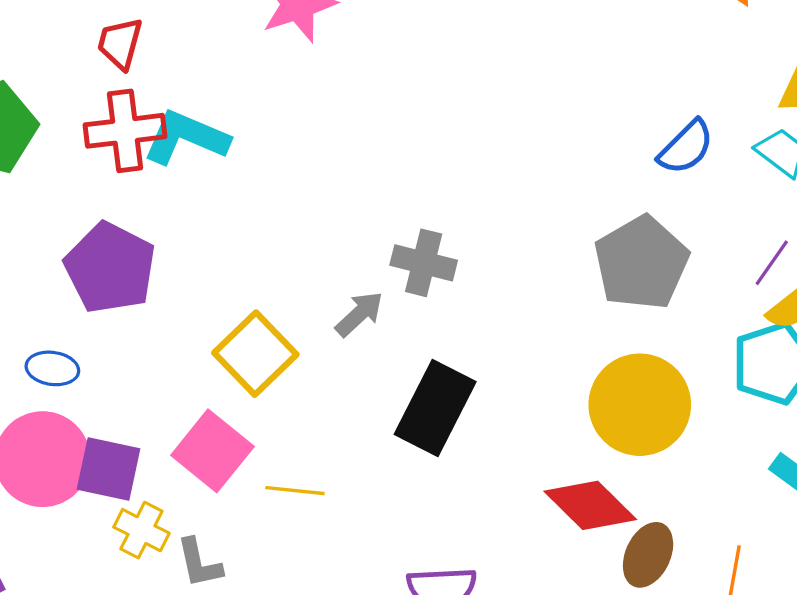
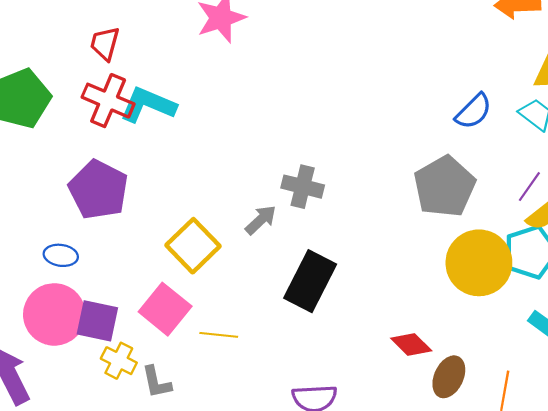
red cross: (125, 131) -> (108, 101), turned 30
yellow circle: (640, 405) -> (479, 263), moved
red diamond: (590, 505) -> (411, 345), size x0.7

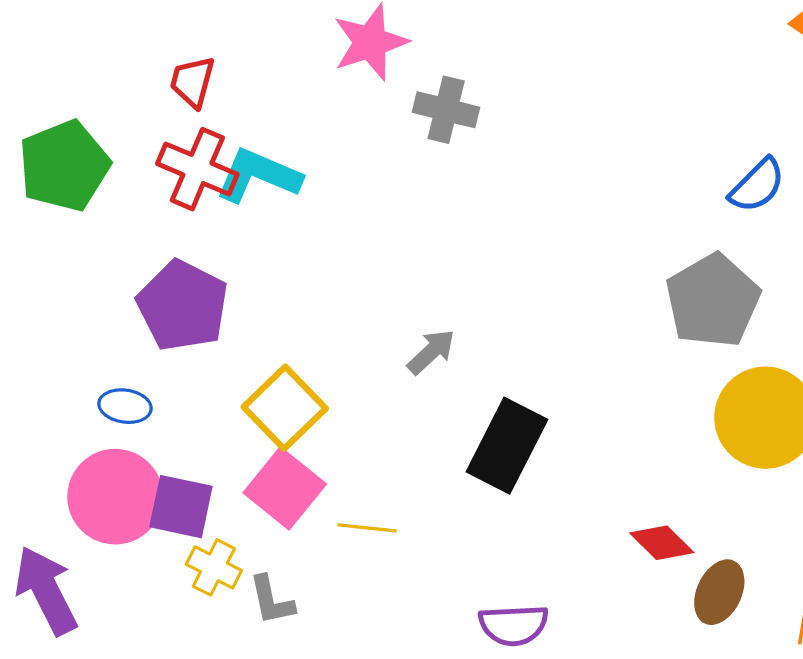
gray cross: (303, 187) -> (446, 110), moved
yellow square: (193, 246) -> (285, 408), moved

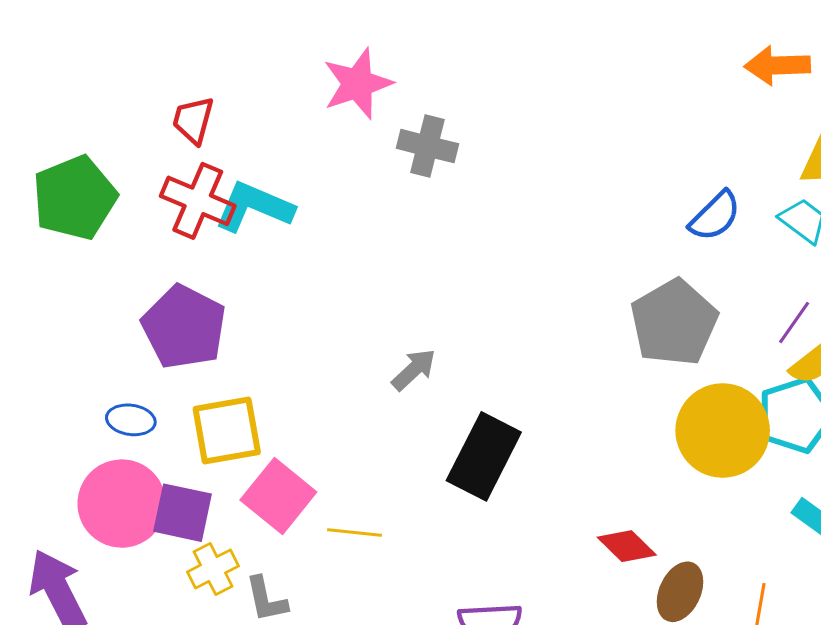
yellow square: (285, 408) -> (227, 431), moved, turned 34
yellow cross: (214, 567) -> (213, 569), turned 36

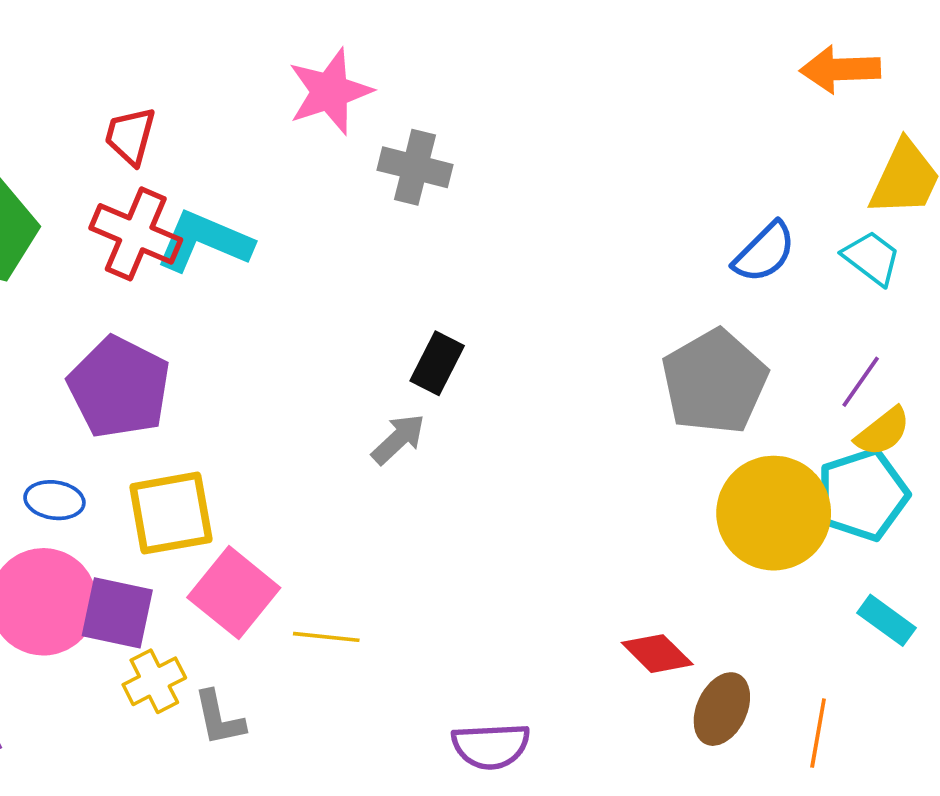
black rectangle: (484, 456) -> (437, 363), moved, size x0.6

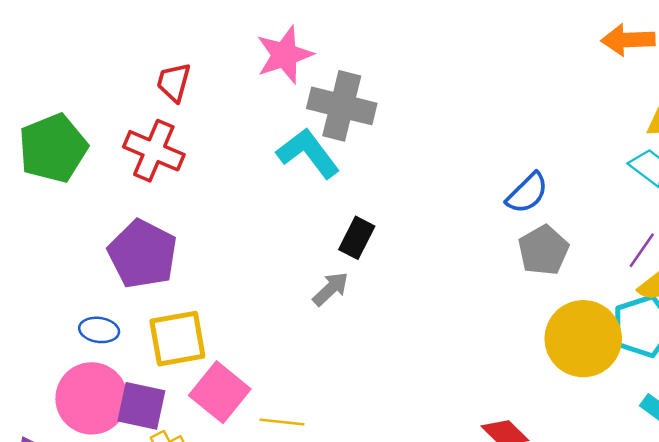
red trapezoid: (130, 136) -> (174, 82), moved
gray cross: (415, 167) -> (342, 106), size x1.4
cyan L-shape: (204, 241) -> (308, 153), moved, turned 30
blue semicircle: (764, 252) -> (527, 193), moved
gray pentagon: (714, 382) -> (543, 250), size x0.7

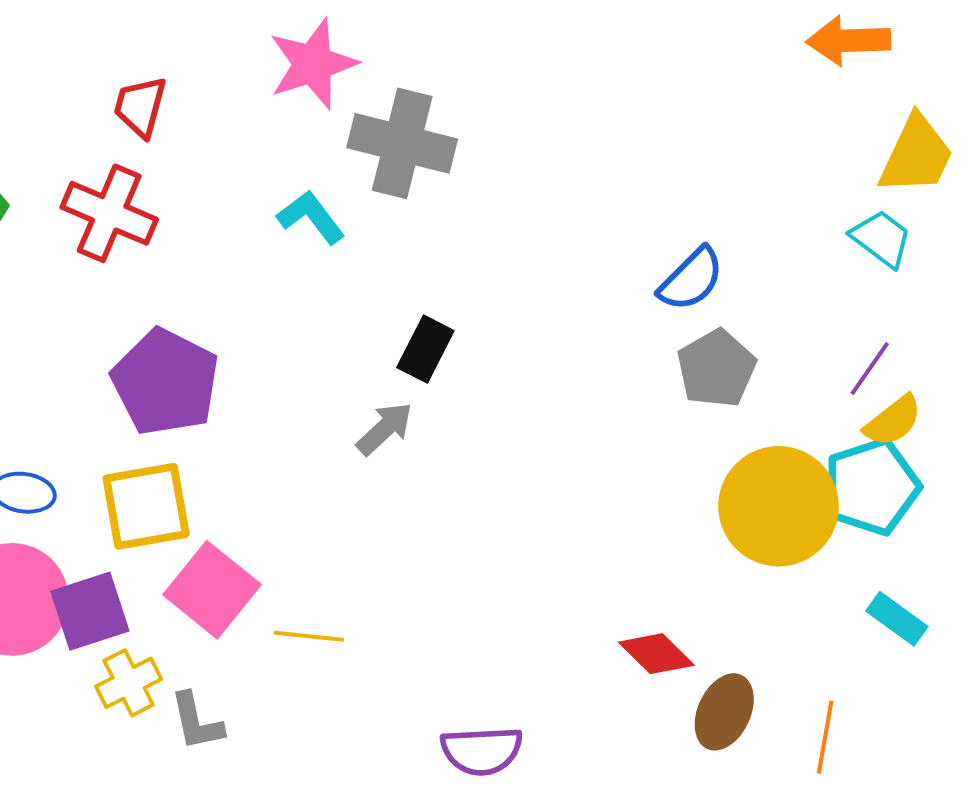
cyan L-shape: (308, 153) -> (311, 217), moved, size x0.7
purple pentagon: (143, 254) -> (165, 382), moved
purple square: (141, 406) -> (90, 611), turned -30

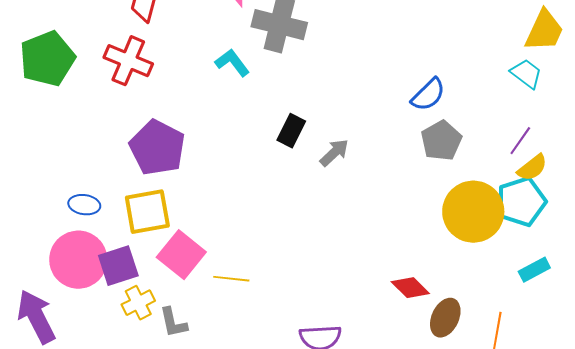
gray arrow: (385, 429) -> (334, 153), moved
cyan rectangle: (897, 619) -> (534, 270), turned -64

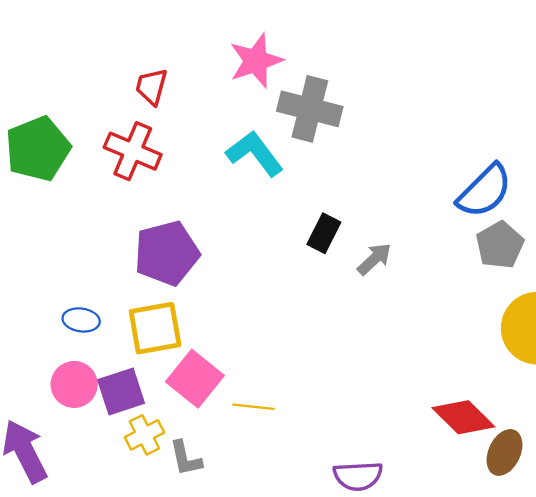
cyan L-shape: (232, 63) -> (255, 153), size x1.4
blue semicircle: (428, 95) -> (485, 191), size x1.4
purple pentagon: (157, 148) -> (167, 253), turned 30
pink circle: (78, 260) -> (74, 384), size x0.7
red diamond: (410, 288) -> (463, 417), size x1.4

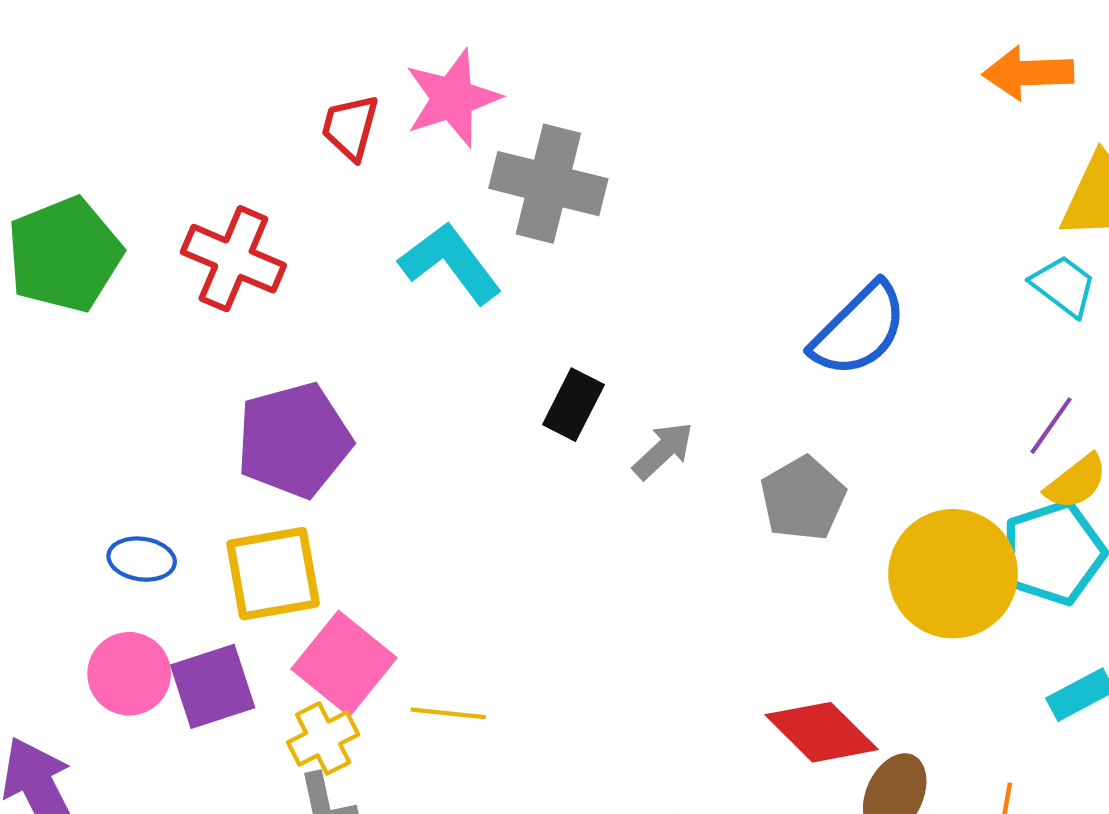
red trapezoid: (152, 87) -> (350, 127), moved
gray pentagon: (500, 245) -> (803, 499), moved
yellow cross: (144, 435) -> (323, 738), moved

